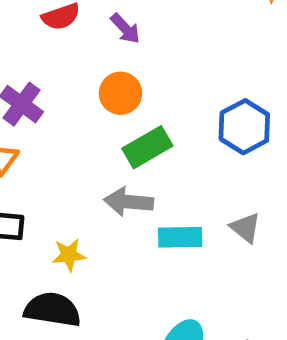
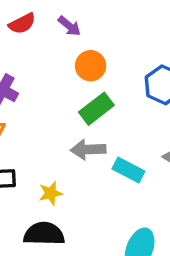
orange circle: (121, 93) -> (91, 66), moved
cyan rectangle: (180, 237) -> (128, 170), turned 36

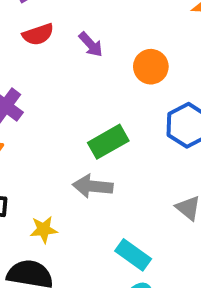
orange circle: (91, 66) -> (151, 67), moved
cyan rectangle: (128, 170) -> (133, 255), moved

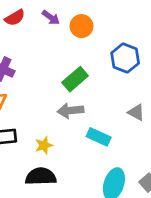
orange circle: (151, 67) -> (81, 26), moved
cyan rectangle: (133, 255) -> (99, 137), moved

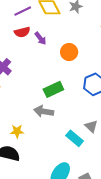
purple arrow: (51, 17) -> (41, 38), moved
cyan rectangle: (99, 137) -> (75, 138), moved

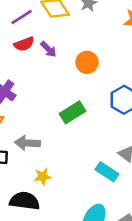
gray arrow: (44, 111) -> (27, 143), moved
yellow star: (17, 131) -> (43, 177), moved

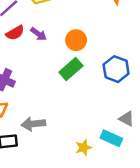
green rectangle: (73, 112) -> (71, 69), moved
yellow star: (43, 177) -> (84, 148), moved

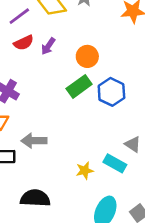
purple arrow: (38, 34) -> (48, 46), turned 84
blue hexagon: (116, 69) -> (111, 92), moved

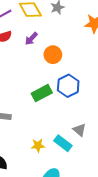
purple arrow: (48, 46) -> (31, 39), moved
green rectangle: (79, 86) -> (42, 93), moved

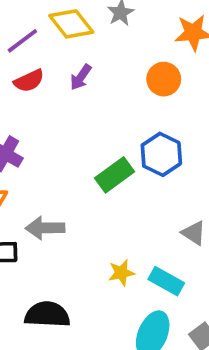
orange circle: (53, 55) -> (164, 79), moved
cyan rectangle: (63, 143) -> (166, 281), moved

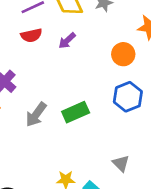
blue hexagon: (161, 154) -> (128, 97), moved
gray arrow: (45, 228) -> (36, 114), moved, turned -65

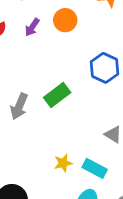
orange circle: (123, 54) -> (65, 20), moved

